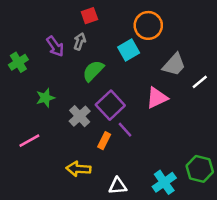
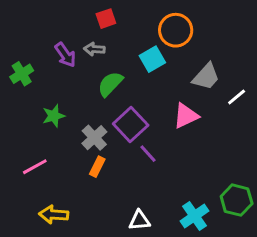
gray arrow: (80, 41) -> (94, 49), turned -105
orange rectangle: (104, 141) -> (97, 167), moved
yellow arrow: (78, 169) -> (54, 215), moved

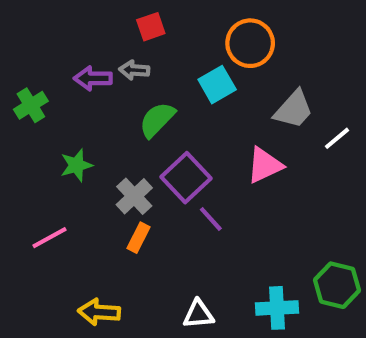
purple arrow: (65, 55) -> (93, 78), turned 125
yellow arrow: (54, 215) -> (99, 312), moved
cyan cross: (194, 216) -> (277, 308), turned 32

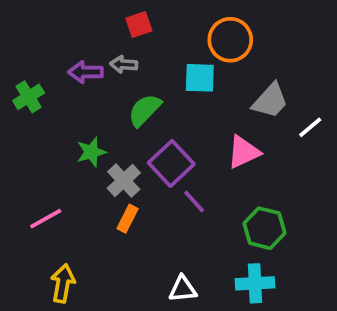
cyan square: (217, 85) -> (200, 78), turned 32
green star: (76, 165) -> (91, 152), moved
green hexagon: (337, 285) -> (265, 228), moved
yellow arrow: (99, 312) -> (63, 283), moved, turned 96

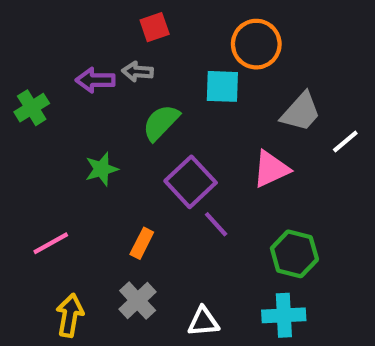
gray cross: (124, 181) -> (138, 301), moved

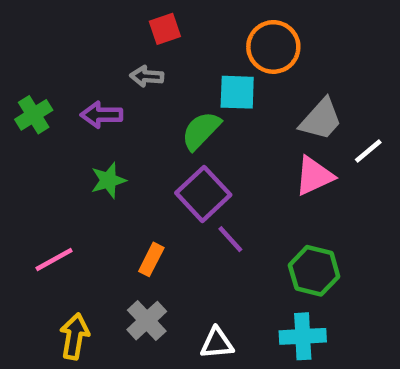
purple arrow: (95, 80) -> (102, 115), moved
green semicircle: (161, 123) -> (201, 131), moved
pink triangle: (271, 169) -> (314, 176), moved

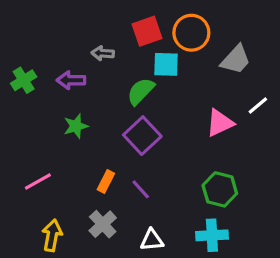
red square: (165, 29) -> (147, 31), moved, size x1.4
gray trapezoid: (321, 119) -> (236, 60), moved
purple line: (230, 239) -> (141, 189), moved

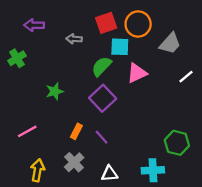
purple arrow: (71, 80) -> (34, 25), moved
pink triangle: (220, 123) -> (137, 73), moved
green hexagon: (220, 189) -> (177, 143), moved

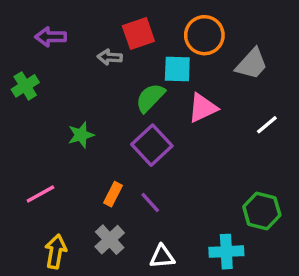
red square: (106, 23) -> (138, 33), moved
white line: (186, 77) -> (267, 125), moved

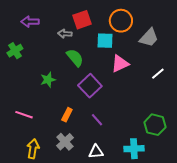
green semicircle: (150, 98) -> (75, 58), moved, turned 96
pink line: (40, 194) -> (24, 115), turned 48
purple line: (150, 203) -> (97, 120), moved

